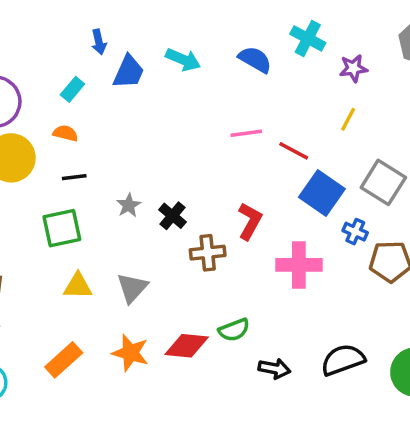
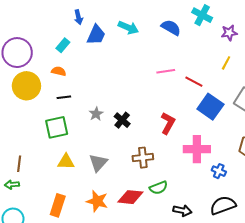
blue cross: (355, 232) -> (219, 171), moved
brown cross: (208, 253) -> (143, 158), moved
orange rectangle: (64, 360) -> (58, 205), turned -30

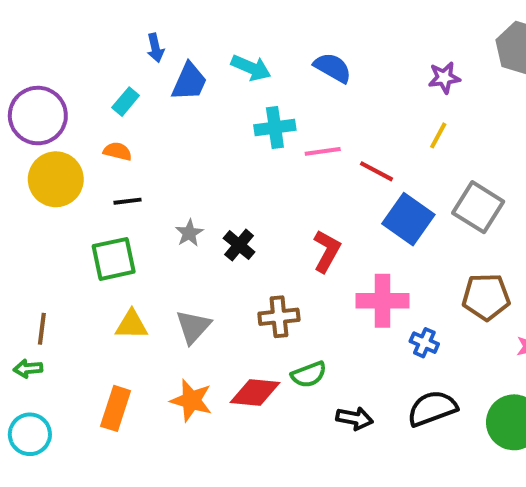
cyan cross: (202, 15) -> (275, 128), moved, turned -36

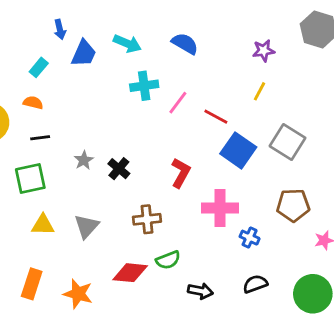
pink line: (323, 151) -> (178, 103), turned -45
orange star: (191, 400) -> (78, 294), moved
black semicircle: (432, 408) -> (255, 284), size x0.7

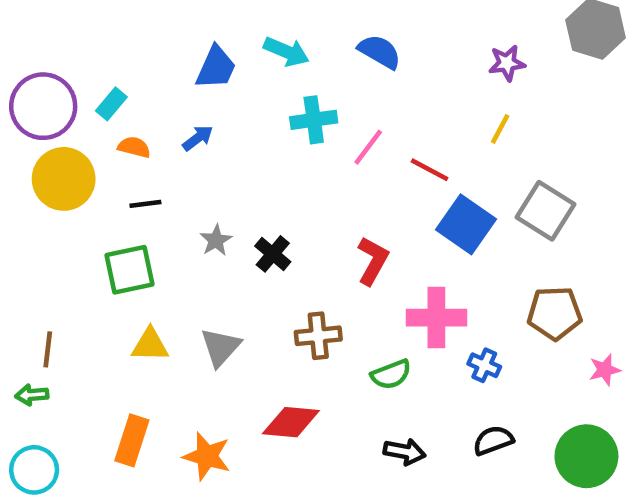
blue arrow: (60, 29) -> (198, 138), moved, turned -114
cyan rectangle: (39, 67) -> (111, 104), moved
green semicircle: (168, 260) -> (391, 374), moved

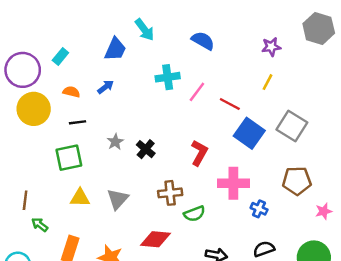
cyan arrow: (286, 52) -> (144, 30), moved, turned 30
cyan rectangle: (111, 104) -> (60, 57), moved
green semicircle: (391, 374) -> (194, 214), moved
green arrow: (32, 395) -> (40, 225), moved, turned 42

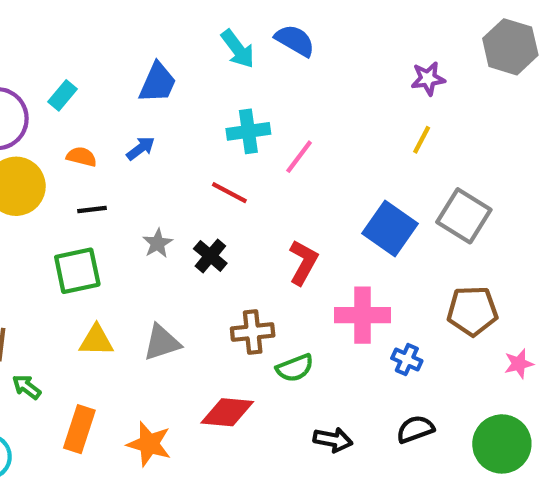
cyan arrow: (144, 30) -> (238, 49), moved
blue semicircle: (203, 41) -> (295, 40), moved
red line: (230, 104) -> (229, 193), moved
gray triangle: (118, 199) -> (162, 343), turned 30

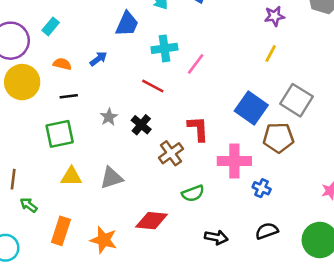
blue trapezoid: (158, 83) -> (127, 24), moved
red L-shape: (303, 262) -> (198, 129), turned -32
brown pentagon: (472, 311) -> (278, 138), moved
brown cross: (253, 332) -> (171, 153), moved, turned -30

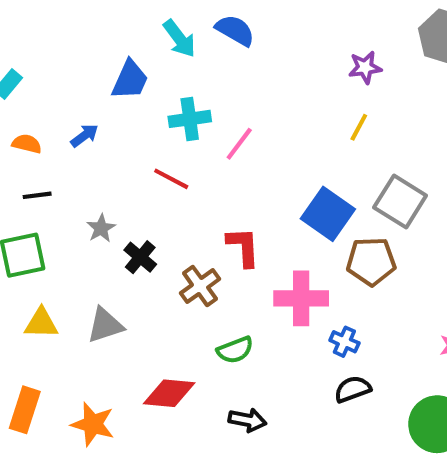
black cross: (141, 125) -> (140, 257), moved
black semicircle: (267, 231) -> (353, 389), moved
black arrow: (216, 237) -> (247, 420), moved

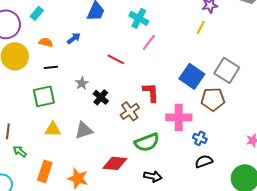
cyan cross: (190, 119) -> (139, 18), moved, turned 36
yellow line: (359, 127) -> (201, 27), moved
green semicircle: (235, 350) -> (147, 142), size x1.4

